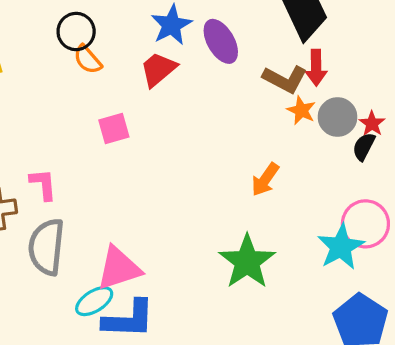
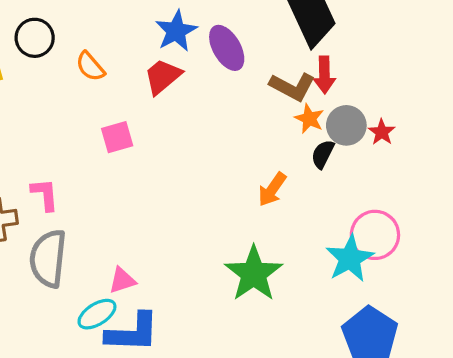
black circle: (76, 32) -> (35, 38), moved
black semicircle: (364, 147) -> (323, 154), moved
pink triangle: (119, 268) -> (122, 280), size x0.6

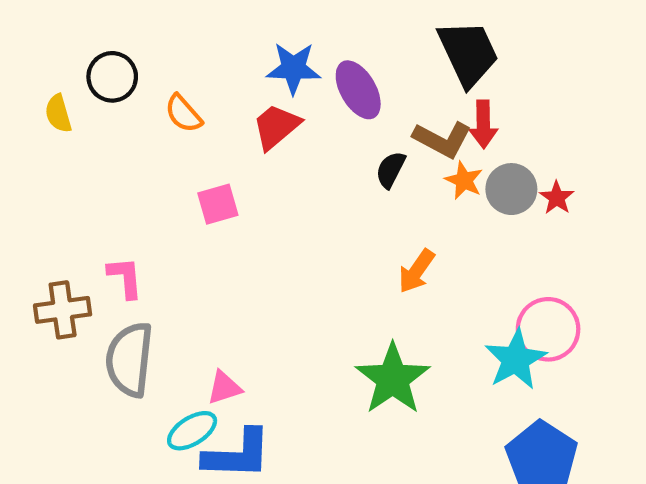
blue star: (176, 31) -> (293, 68), turned 30
black semicircle: (323, 154) -> (391, 170), moved

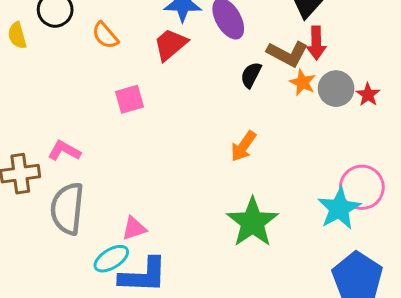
orange arrow: (416, 271) -> (243, 146), moved
pink L-shape: (125, 278) -> (64, 151), turned -56

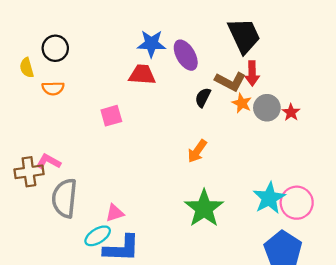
orange semicircle: (105, 35) -> (53, 88), moved, turned -50
red trapezoid: (171, 45) -> (142, 75), turned 44
pink L-shape: (64, 151) -> (48, 162), moved
pink circle: (362, 187) -> (297, 203), moved

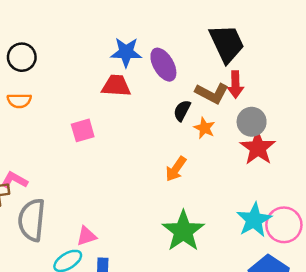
orange star: (242, 103) -> (204, 128), moved
red star: (291, 112) -> (258, 148), moved, size x1.8

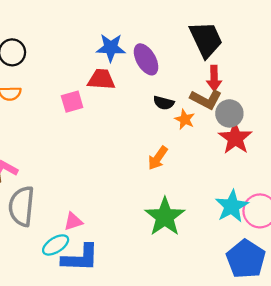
brown L-shape: (212, 93) -> (206, 99), moved
black semicircle: (182, 111) -> (164, 103), turned -102
pink square: (83, 130) -> (72, 102), moved

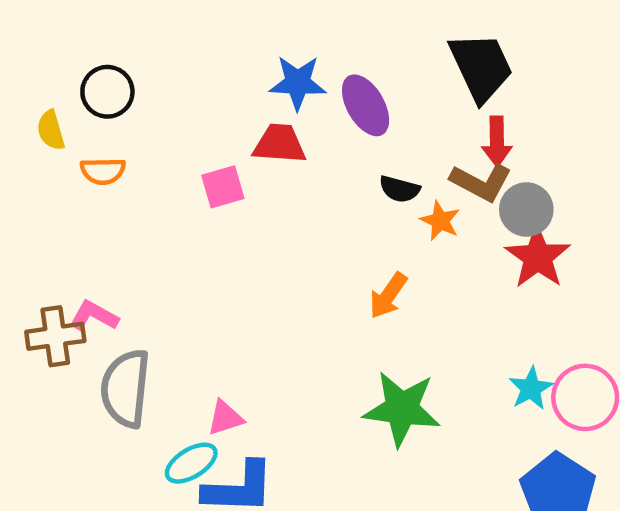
cyan star: (232, 206) -> (531, 388), size x0.7
green star: (165, 217) -> (402, 409), turned -30

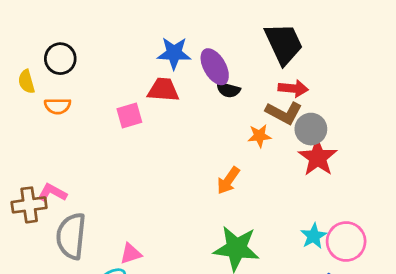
red arrow: (497, 142) -> (293, 88), turned -84
black semicircle: (400, 189) -> (228, 90), moved
orange star: (440, 221) -> (259, 136), turned -30

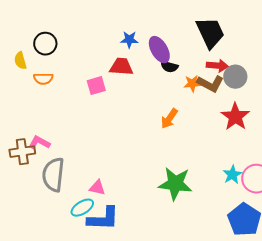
blue star: (174, 53) -> (129, 40), size x0.7
gray circle: (311, 129) -> (235, 77), moved
orange star: (259, 136) -> (192, 84), moved
orange arrow: (228, 181) -> (169, 119), moved
pink triangle: (131, 254) -> (97, 188), turned 30

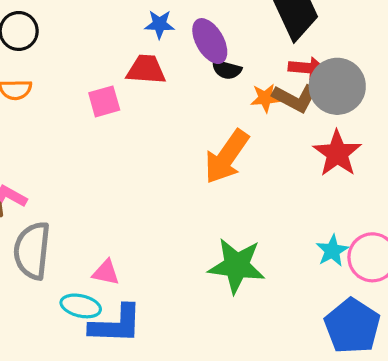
gray circle: (235, 77) -> (337, 86), size x1.4
orange arrow: (169, 119) -> (227, 157), size x1.6
cyan ellipse: (82, 208) -> (81, 306), turned 45

